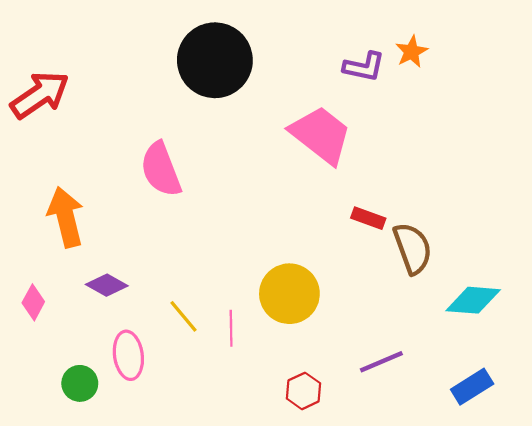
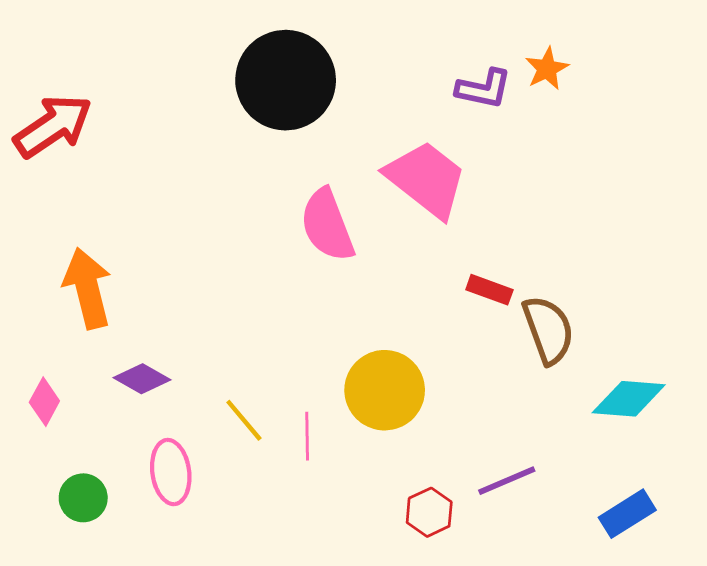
pink semicircle: (161, 169) -> (327, 225), moved
green circle: (80, 383) -> (83, 498), moved
red hexagon: (303, 391) -> (429, 512), moved

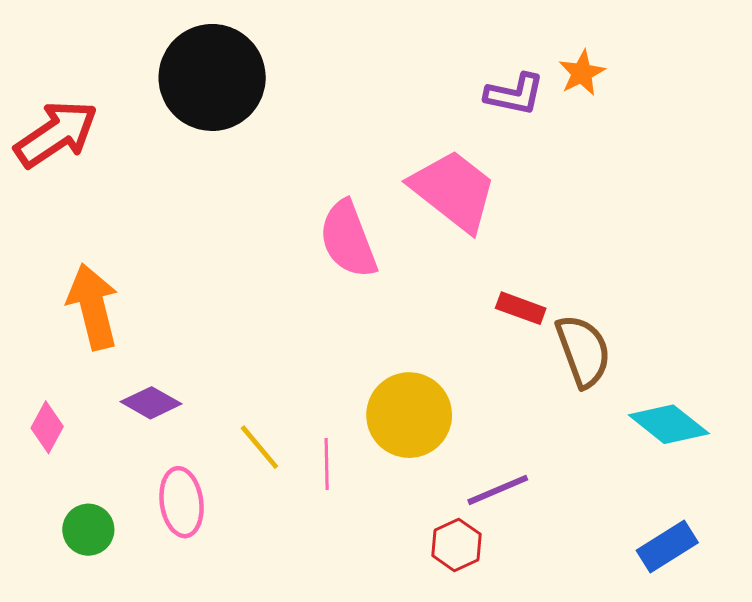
black circle: (286, 80) -> (212, 77), moved
cyan diamond: (629, 399) -> (669, 424), turned 34
purple line: (507, 481) -> (498, 490), moved

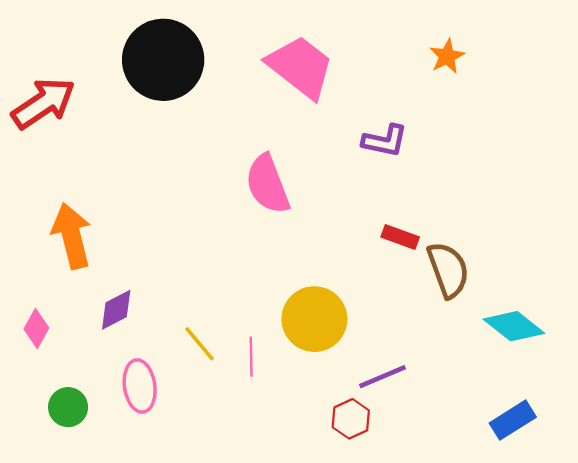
purple L-shape: (515, 94) -> (385, 141), moved
pink trapezoid: (453, 191) -> (300, 67), moved
purple diamond: (151, 403) -> (116, 310), turned -57

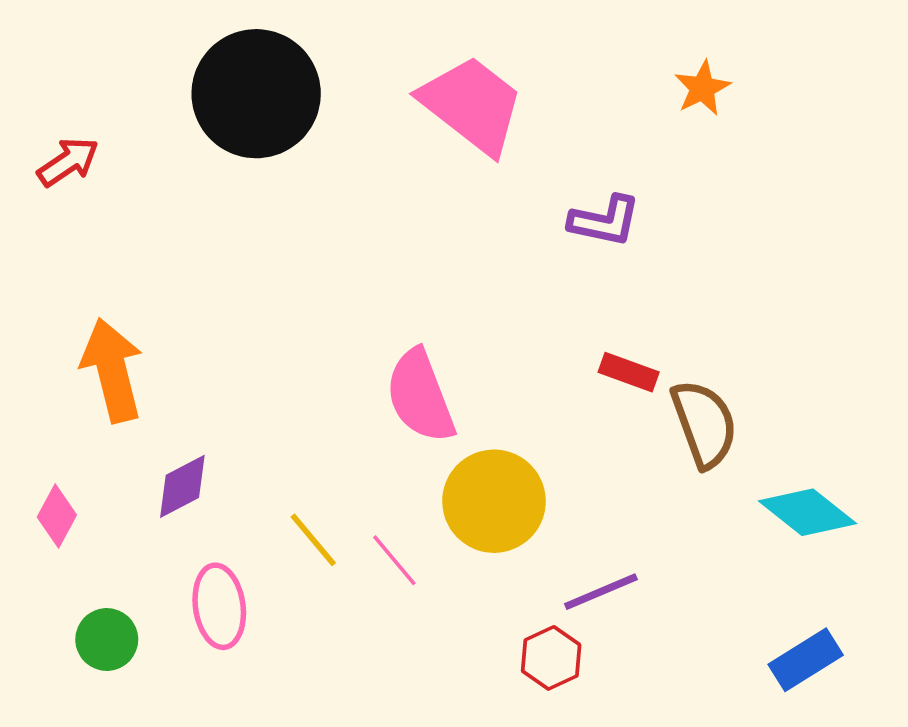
red arrow: (43, 103) -> (68, 162), size x0.6
pink semicircle: (268, 184) -> (420, 396), moved
pink line: (251, 357) -> (394, 560), turned -39

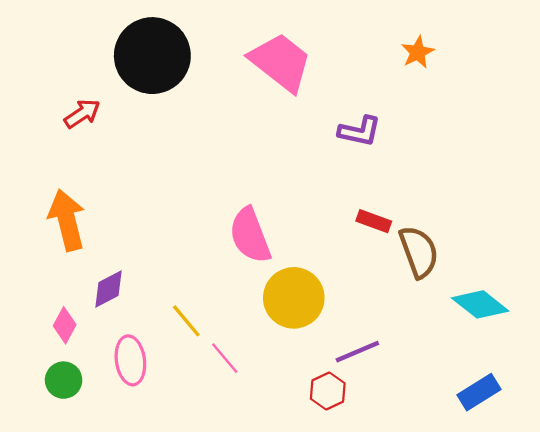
red arrow: (68, 162) -> (82, 114), moved
pink diamond: (57, 516) -> (65, 325), moved
pink line: (394, 560) -> (225, 358), moved

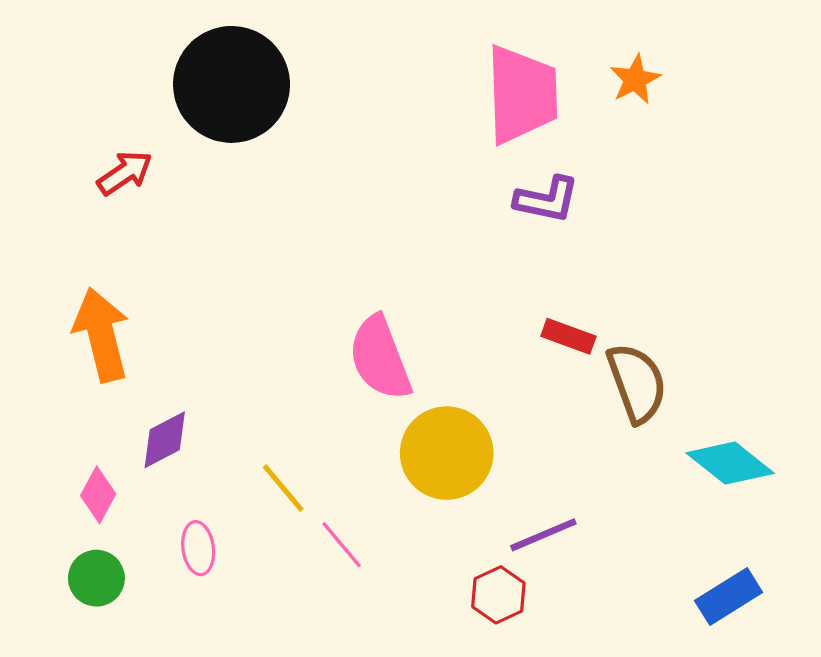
pink trapezoid: (281, 62) -> (522, 94), moved, turned 50
pink ellipse: (130, 360) -> (198, 548), size x0.7

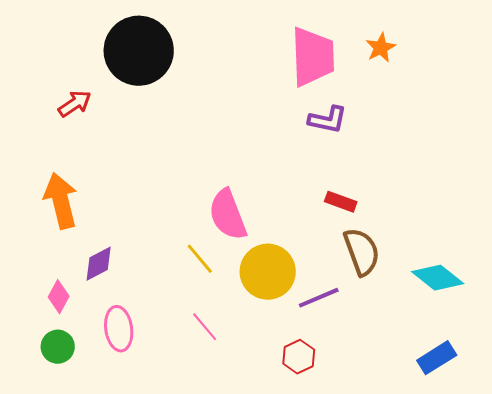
brown semicircle: (637, 383) -> (362, 252), moved
yellow line: (283, 488) -> (200, 259), moved
purple line: (543, 535) -> (319, 298), moved
pink ellipse: (198, 548) -> (119, 329), size x1.4

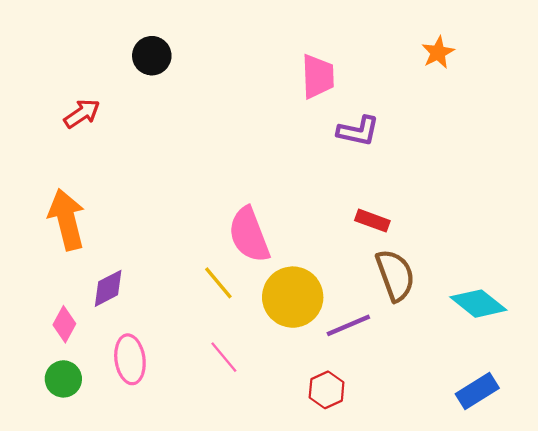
orange star: (381, 48) -> (438, 52), moved
black circle: (139, 51) -> (152, 56), size x0.5
pink trapezoid: (313, 57) -> (318, 76), moved, size x0.7

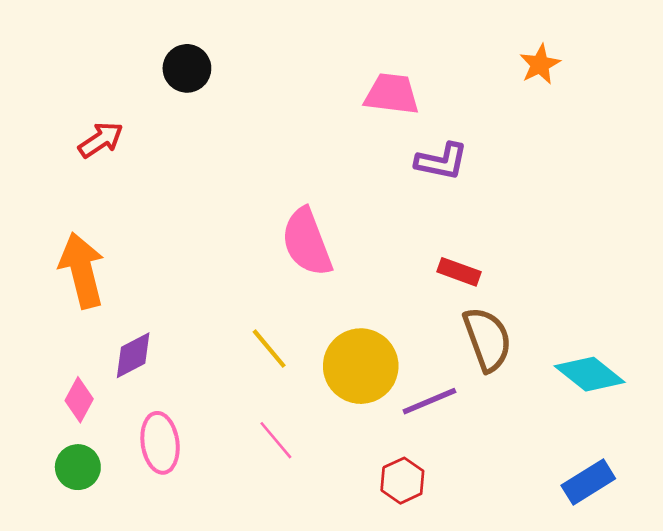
pink trapezoid: (318, 76) -> (392, 94), turned -81
pink semicircle: (249, 235) -> (307, 242), moved

